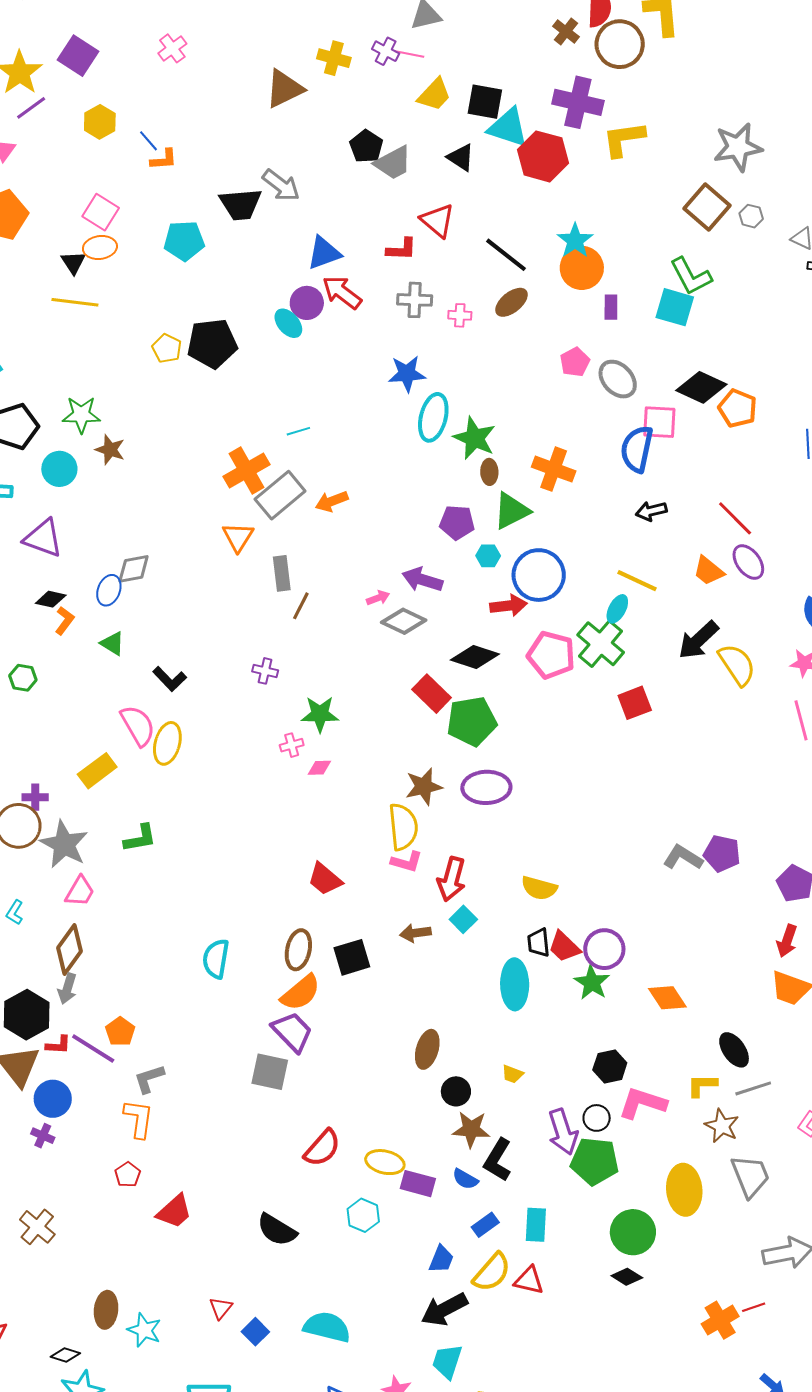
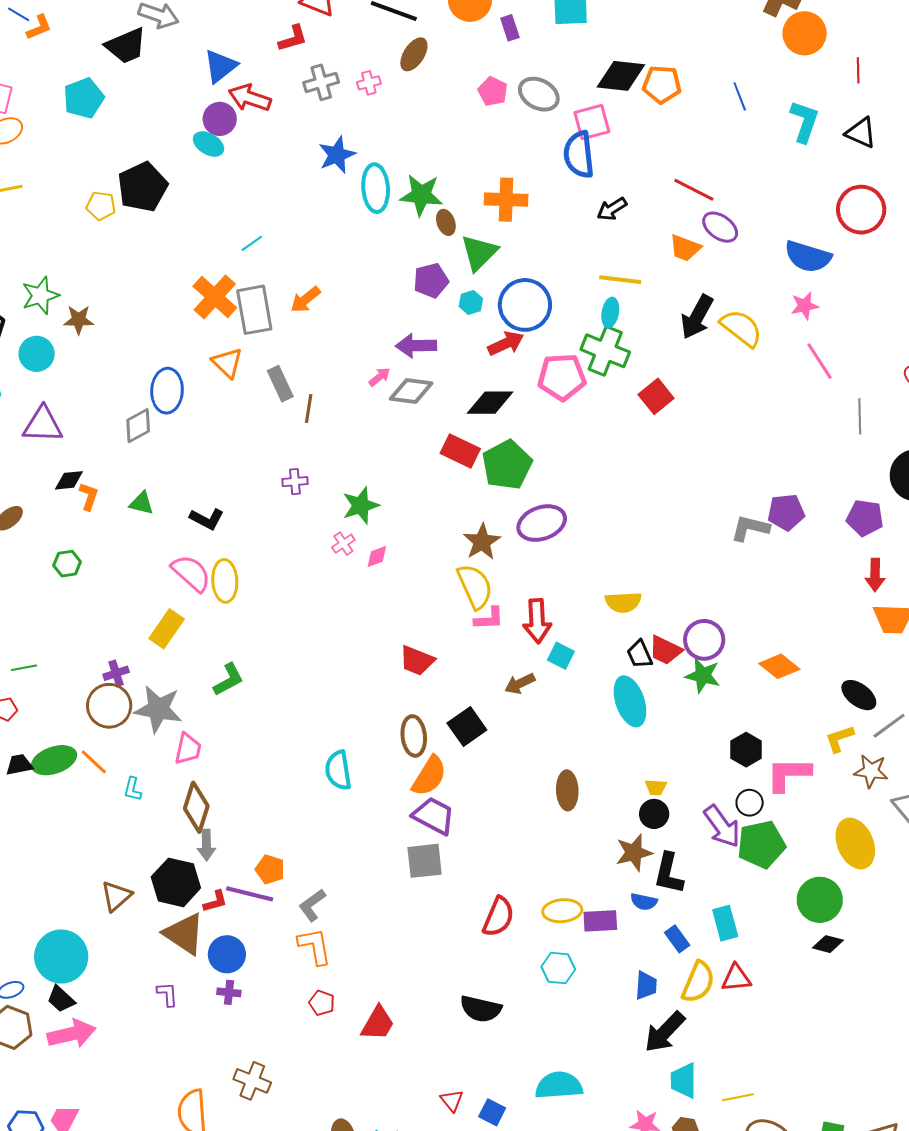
gray rectangle: (280, 495) -> (254, 310), turned -42
blue ellipse: (109, 590) -> (167, 391), moved, size x1.4
black circle: (456, 1091) -> (654, 814), moved
blue rectangle: (485, 1225) -> (677, 939), turned -72

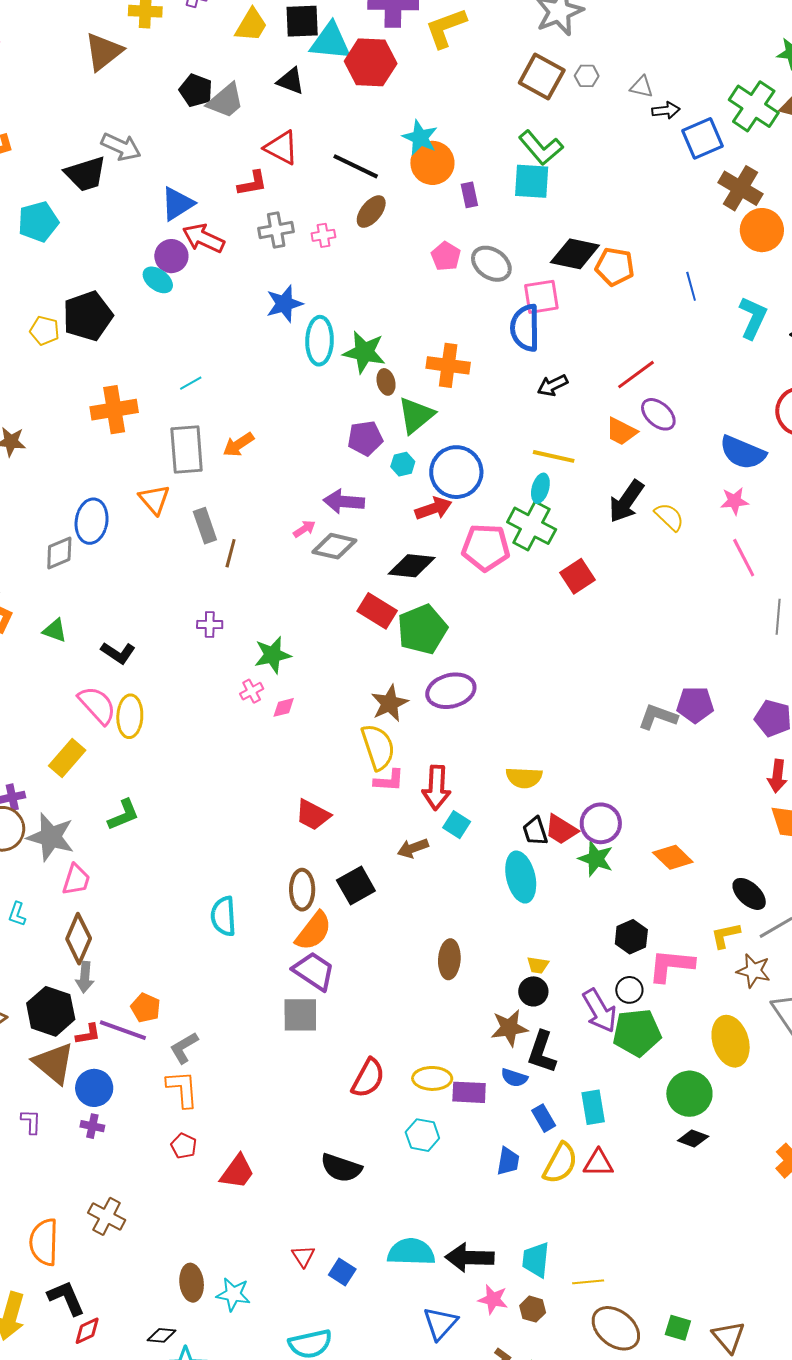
red line: (694, 190) -> (636, 375), turned -69
orange cross: (215, 297) -> (114, 410), moved, turned 33
yellow semicircle: (741, 328) -> (669, 517), size x0.7
black arrow: (665, 1032) -> (470, 1258), moved, turned 42

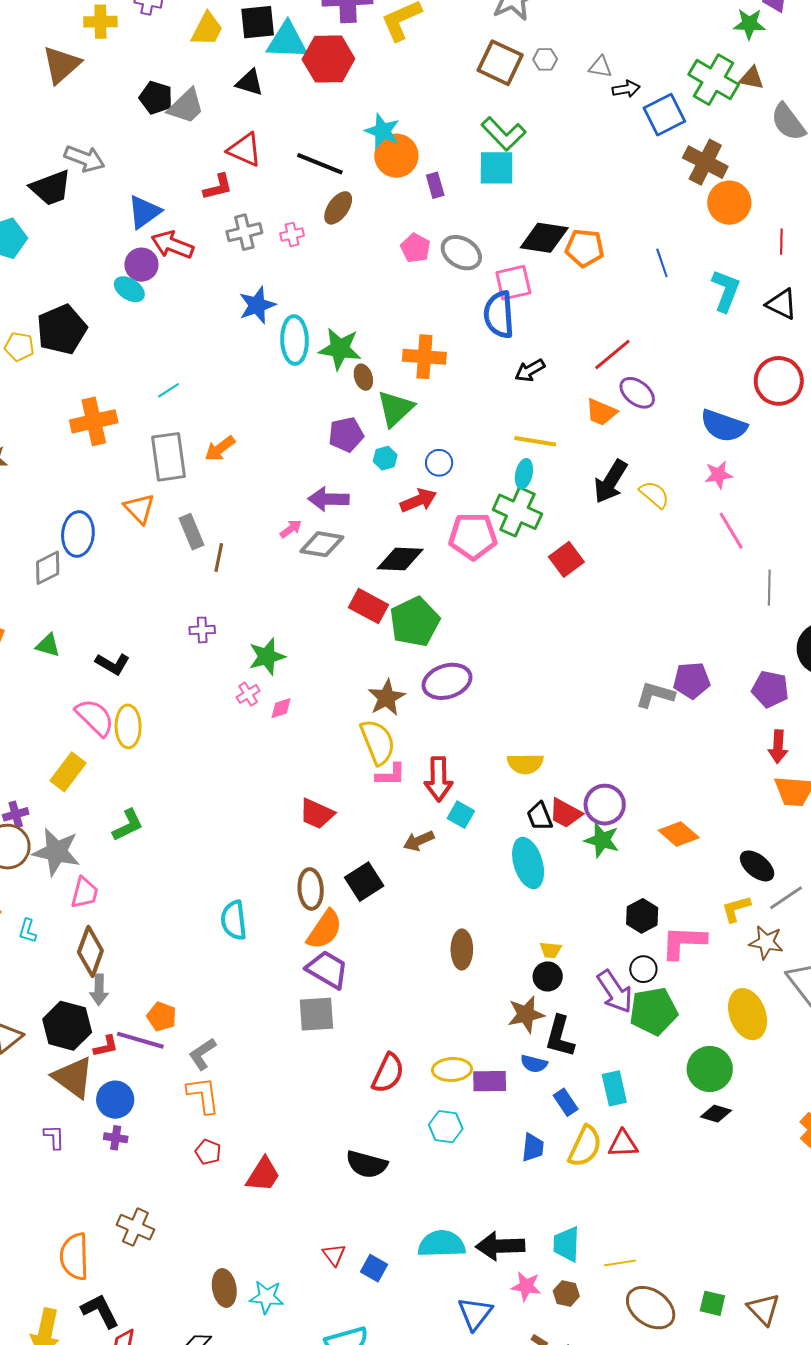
blue circle: (456, 472) -> (439, 463), size x0.5

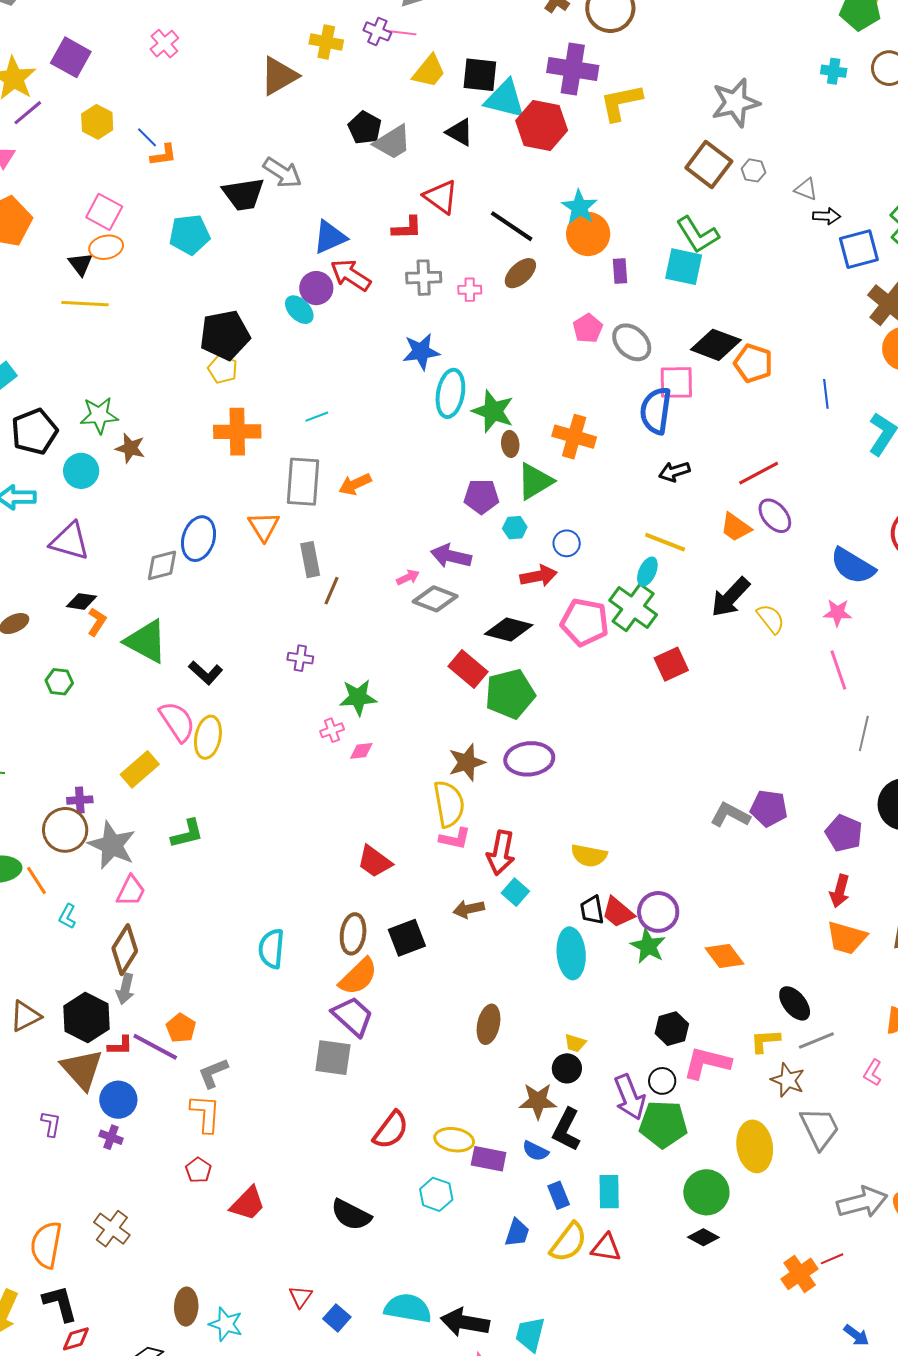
yellow pentagon: (19, 347) -> (223, 369), moved
green triangle: (48, 645) -> (146, 641), size x1.8

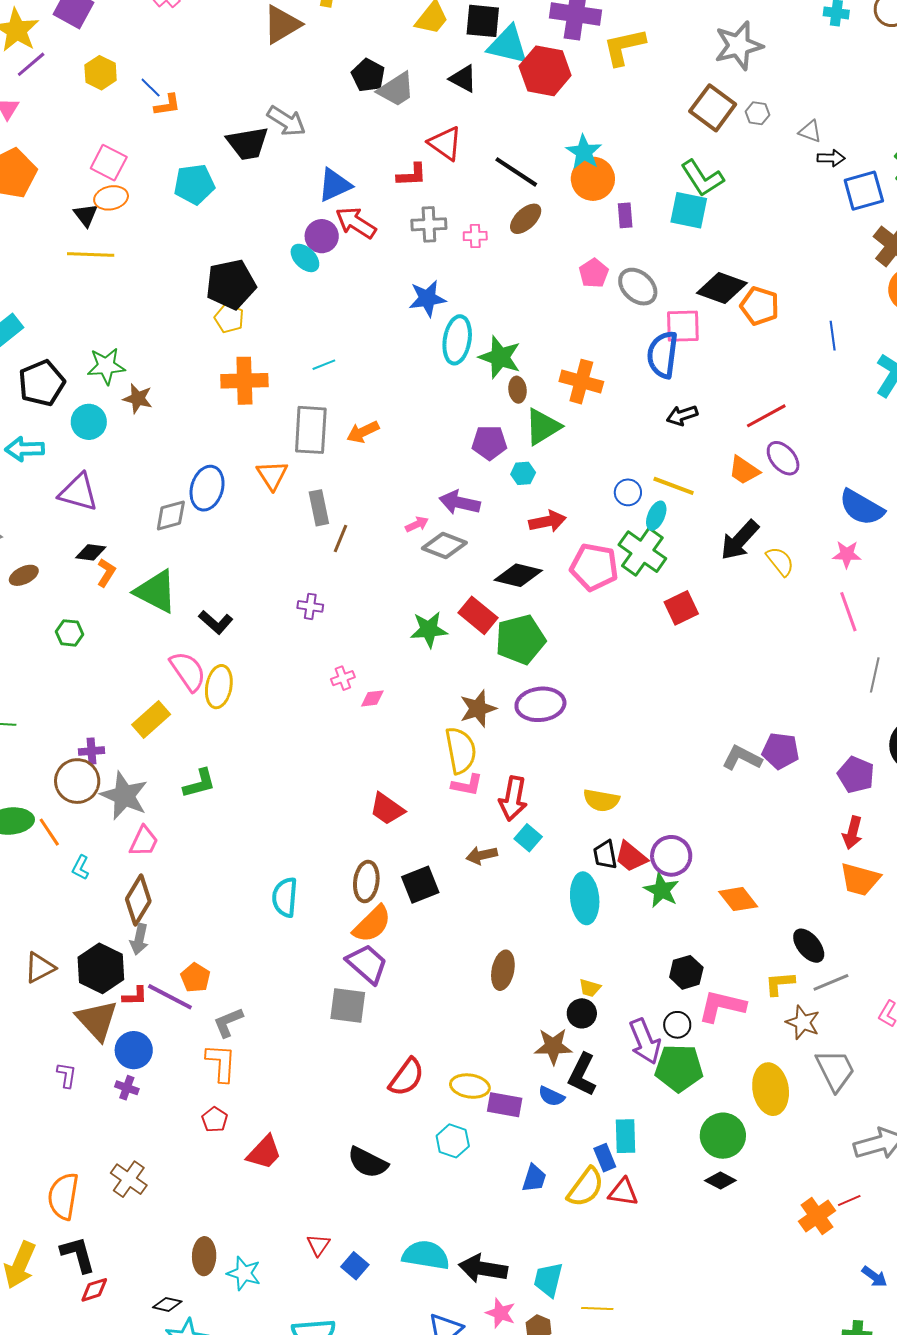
blue circle: (567, 543) -> (628, 492), moved
green star: (358, 697) -> (429, 630), moved
blue rectangle: (559, 1195) -> (605, 1158), moved

